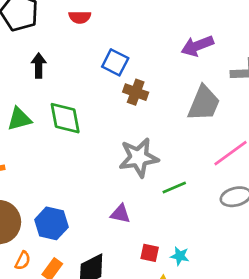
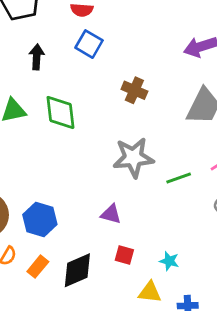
blue square: (115, 62) -> (89, 44), moved
green line: (174, 188) -> (179, 178), moved
red square: (150, 253) -> (124, 255), moved

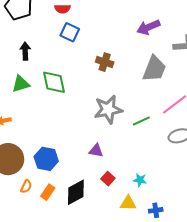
black arrow: (37, 57) -> (25, 51), moved
red square: (124, 255) -> (108, 179), turned 32

